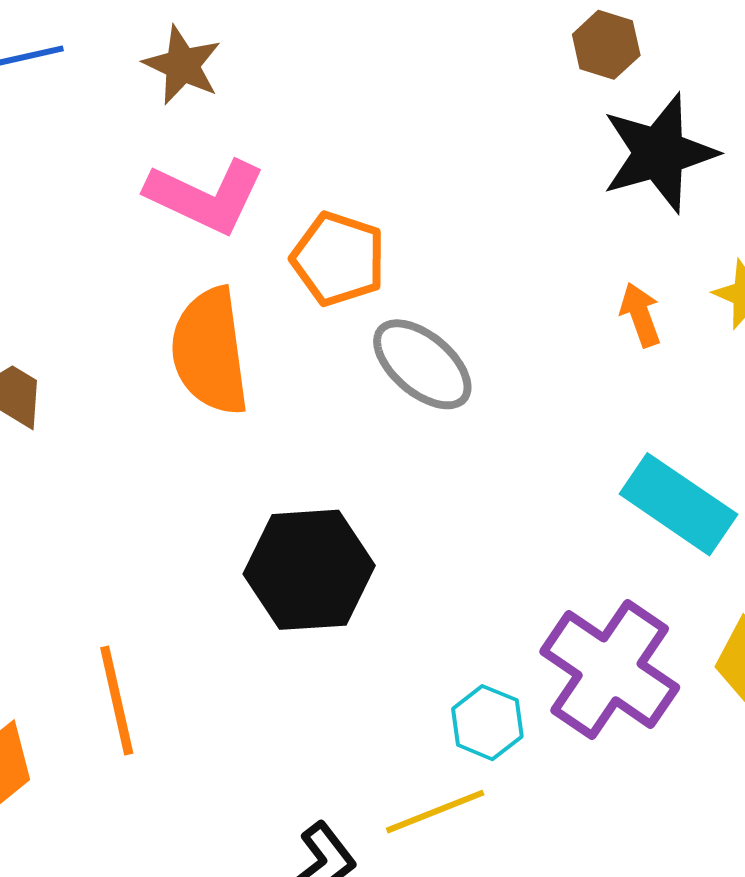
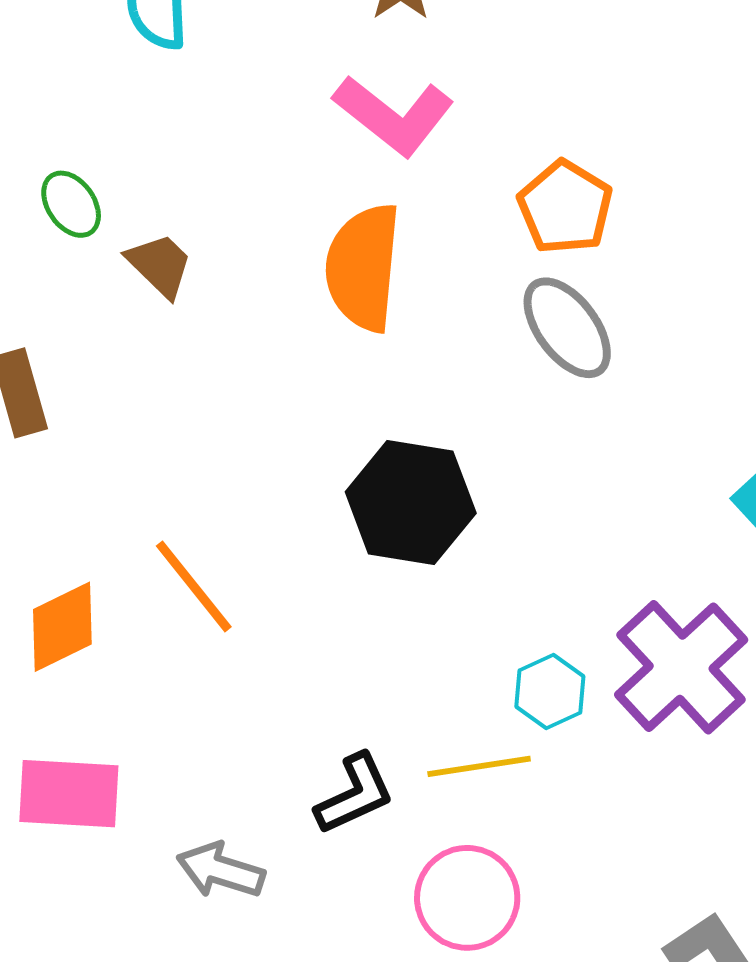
orange pentagon: (338, 259) -> (565, 207), moved
orange line: (117, 700) -> (194, 586), turned -39

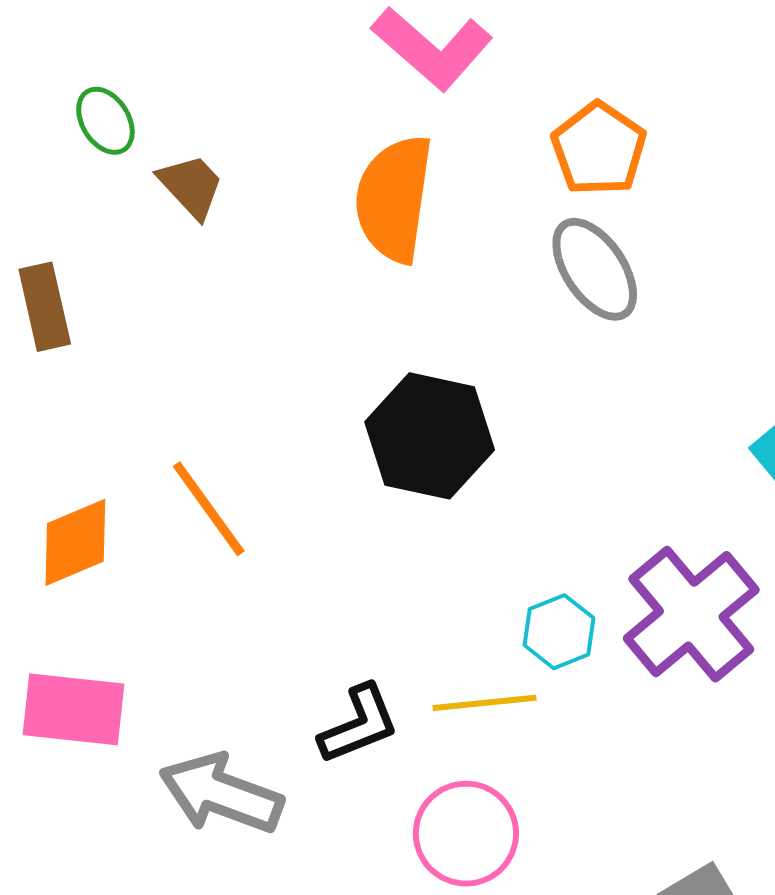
gray arrow: (221, 870) -> (221, 794), size x1.4

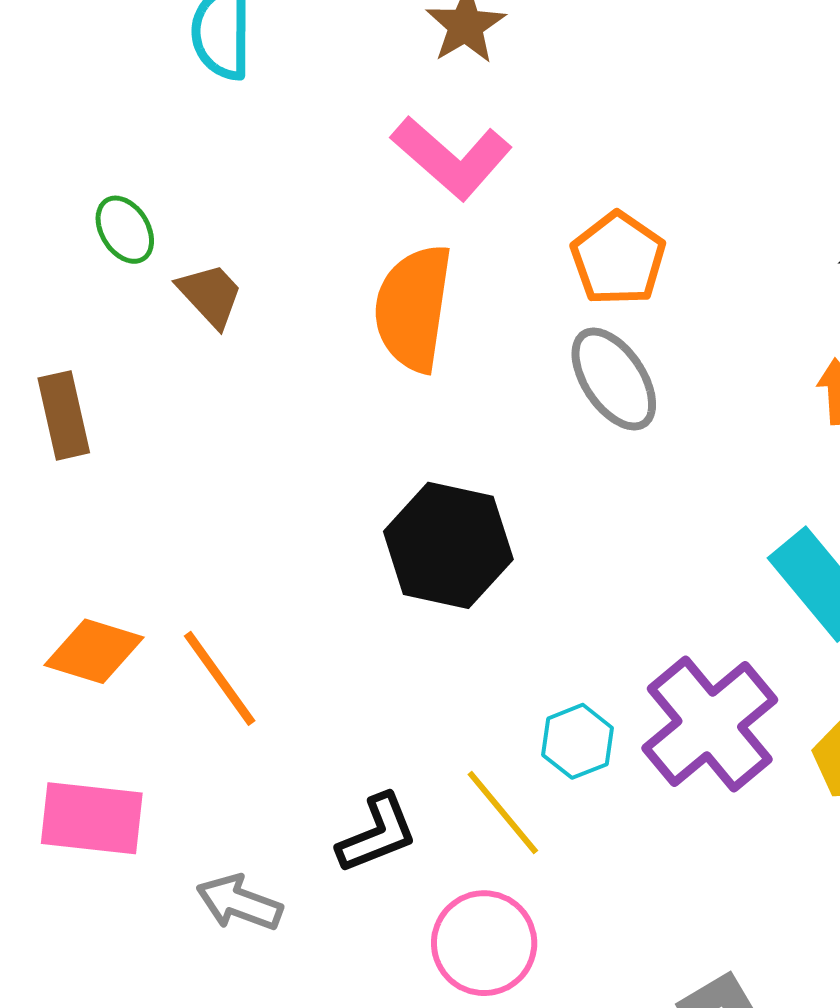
orange line: (209, 509) -> (220, 678), moved
orange diamond: (75, 542) -> (94, 651), turned 40
yellow line: (484, 703) -> (503, 812), turned 56
gray arrow: (221, 794) -> (239, 903), size x0.7

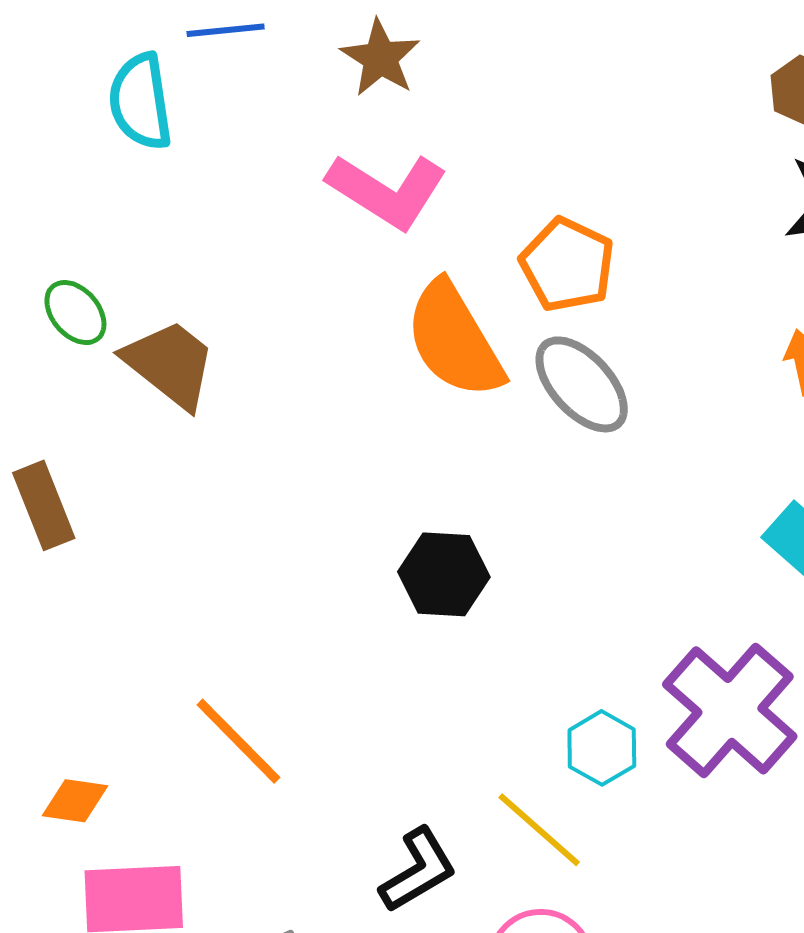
brown trapezoid: (210, 295) -> (170, 364), size x1.4
orange semicircle: (413, 308) -> (454, 340), moved, turned -30
black hexagon: (448, 545) -> (444, 574), size x0.7
orange diamond: (94, 651) -> (75, 801), moved, size x0.7

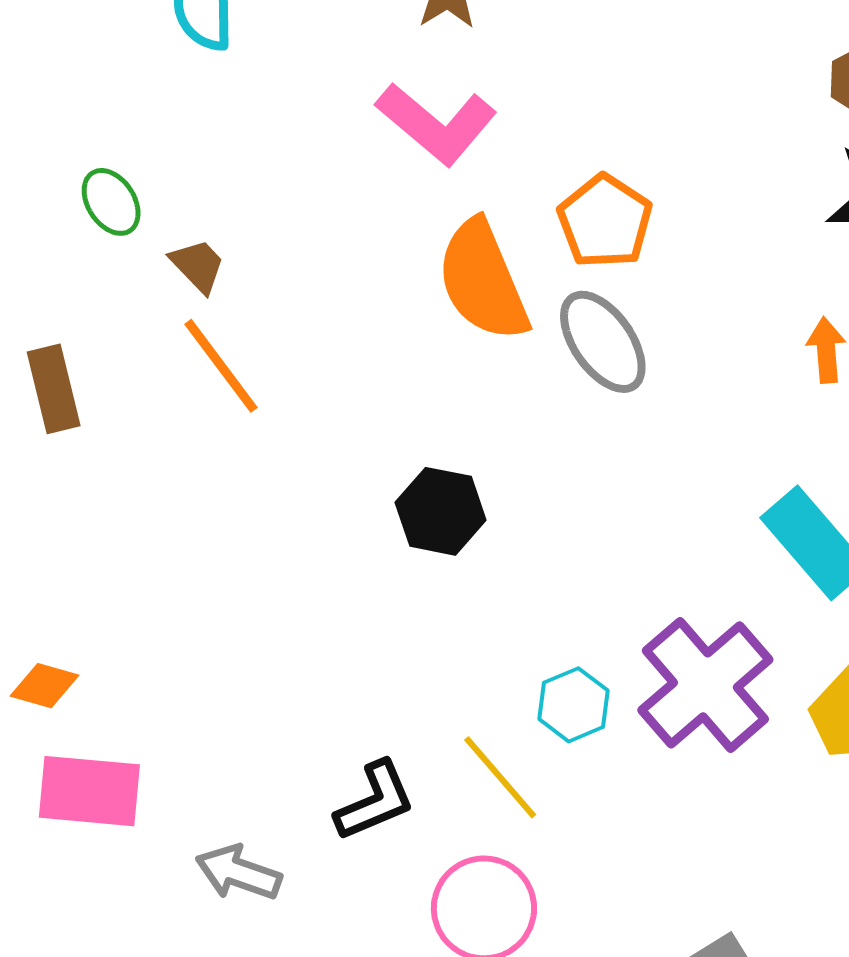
brown trapezoid: (170, 364) -> (198, 266), size x0.6
orange line: (238, 741) -> (221, 366), moved

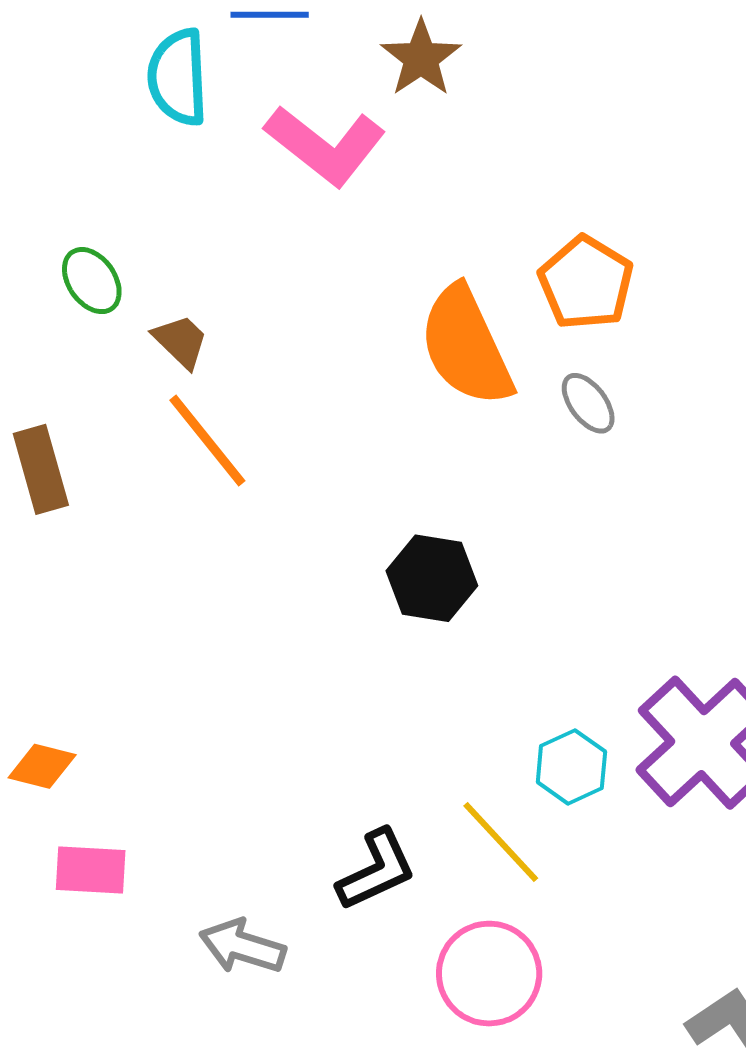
pink L-shape: (436, 124) -> (325, 145), moved
gray ellipse: (603, 342) -> (588, 403), size x0.6
pink rectangle: (89, 791) -> (91, 870), size x0.7

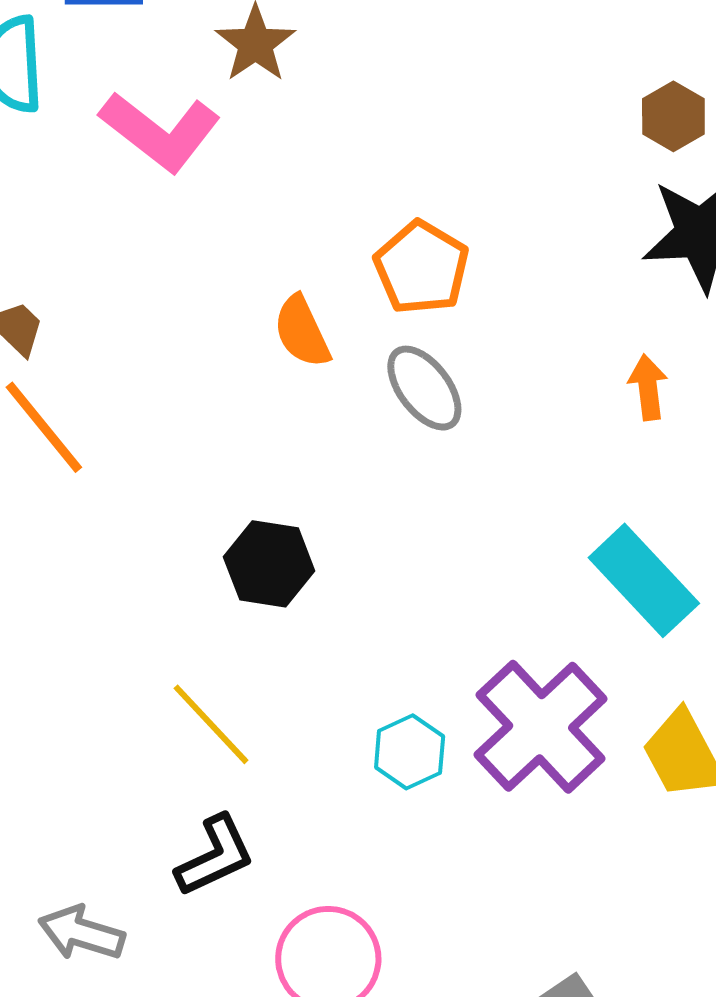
orange semicircle: (466, 346) -> (302, 332), size x0.6
gray ellipse: (588, 403) -> (424, 388), size x1.4
yellow line: (501, 842) -> (211, 724), moved

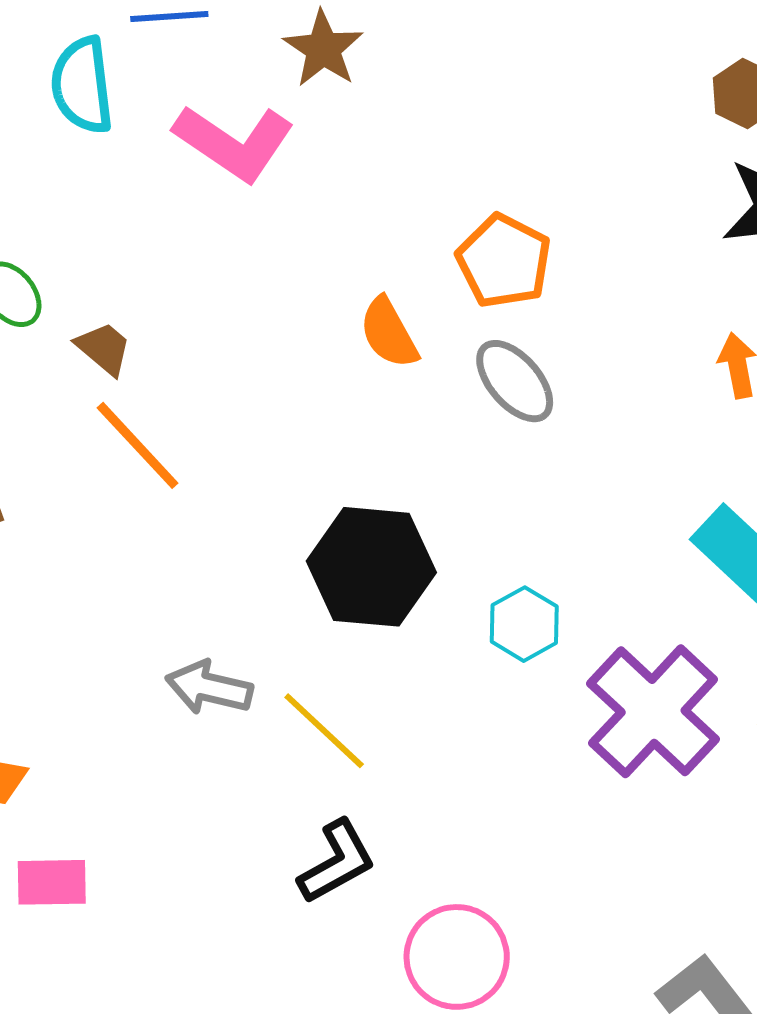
black hexagon: (269, 564) -> (371, 567), size x1.4
cyan hexagon: (410, 752) -> (524, 624), moved
gray arrow: (82, 933) -> (209, 688), moved

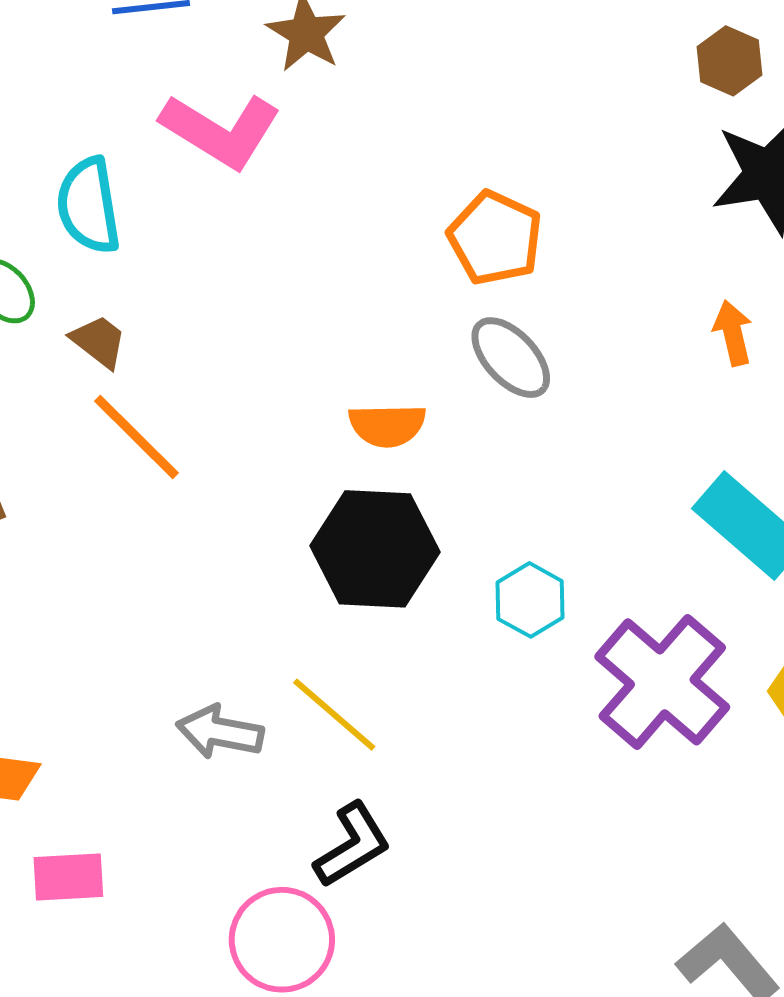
cyan semicircle: (82, 85) -> (89, 206), moved
orange semicircle: (389, 333) -> (387, 425), moved, turned -60
gray arrow: (209, 688) -> (220, 732), moved
pink circle: (457, 957) -> (282, 940), moved

